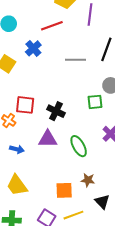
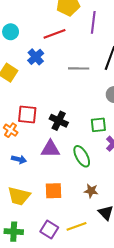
green square: (95, 102) -> (98, 125), moved
yellow trapezoid: (17, 185) -> (19, 196), turned -40
orange square: (64, 190) -> (53, 191), moved

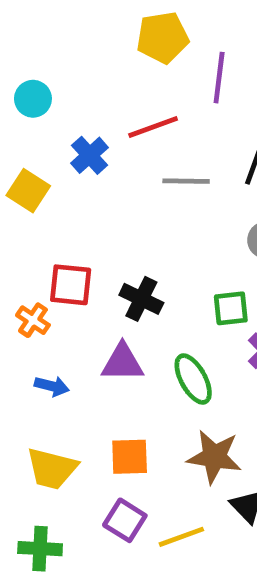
red line: (55, 34) -> (153, 127), moved
brown star: (91, 191) -> (214, 457), size x1.6
purple square: (49, 230) -> (125, 520), moved

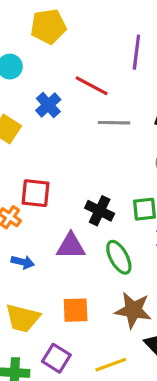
yellow pentagon: (163, 38) -> (48, 26), moved
red line: (153, 127) -> (92, 86), turned 48
black cross: (141, 299) -> (100, 211), moved
purple square: (125, 520) -> (56, 358), moved

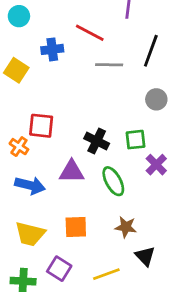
blue cross: (48, 105) -> (52, 49), turned 35
blue arrow: (23, 262) -> (30, 185), size x1.5
brown star: (133, 310) -> (126, 227), size x0.7

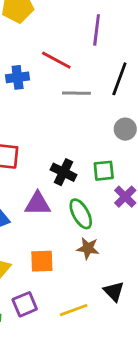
brown star: (126, 227) -> (88, 248), moved
purple square: (59, 269) -> (25, 304), turned 35

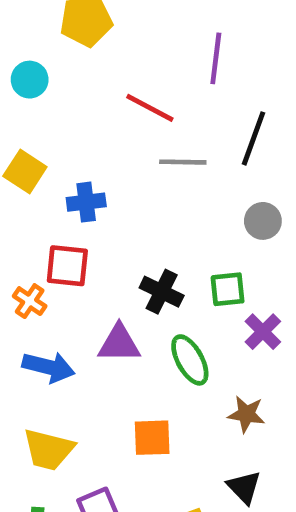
blue cross: (18, 77) -> (86, 202), moved
brown star: (88, 248) -> (246, 414), moved
orange square: (42, 261) -> (152, 438), moved

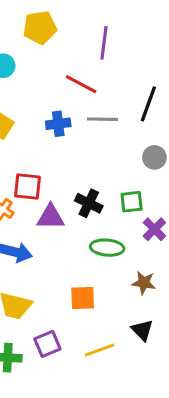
purple line: (216, 58) -> (104, 43), moved
blue cross: (86, 202) -> (58, 124), moved
purple triangle: (119, 343) -> (51, 217), moved
green ellipse: (190, 360) -> (107, 248), turned -56

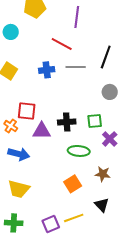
black cross: (89, 203) -> (67, 122), turned -30
orange square: (83, 298) -> (73, 184), moved, turned -30
purple square: (47, 344) -> (51, 224), moved

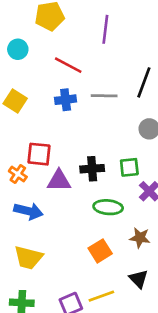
red line: (62, 44) -> (68, 65), moved

